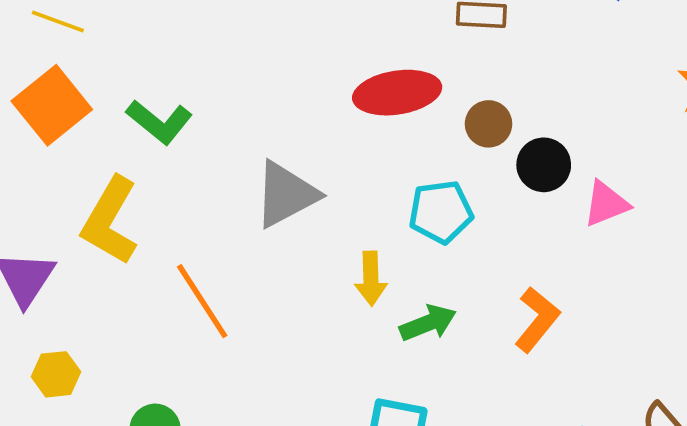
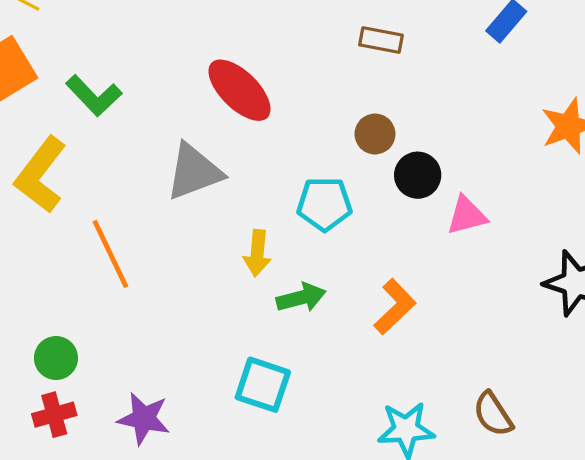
red ellipse: (397, 93) -> (240, 90), moved, turned 46

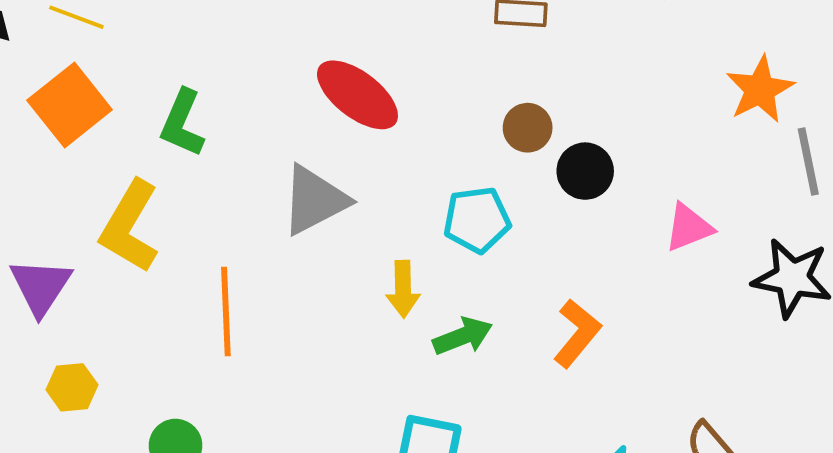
green L-shape: (94, 96) -> (182, 123), turned 74
pink triangle: (467, 215) -> (689, 227), moved
orange line: (110, 254) -> (226, 312), turned 30

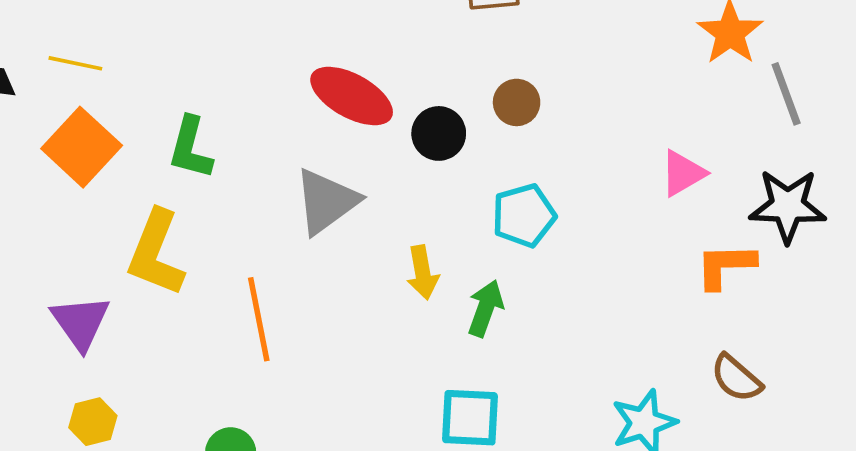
black circle: (585, 171) -> (439, 133), moved
cyan pentagon: (477, 220) -> (524, 216), moved
orange L-shape: (577, 333) -> (725, 266), moved, turned -122
green arrow: (463, 336) -> (485, 308), turned -40
yellow hexagon: (72, 387) -> (93, 422), moved

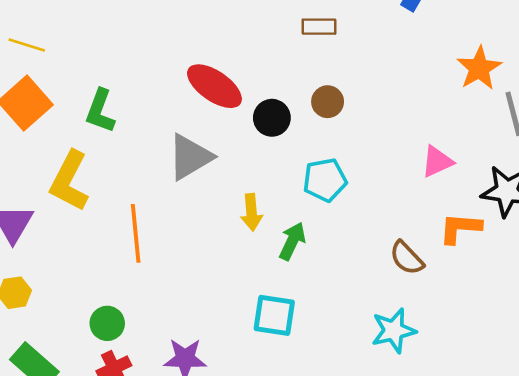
brown semicircle: (736, 378) -> (407, 258), moved

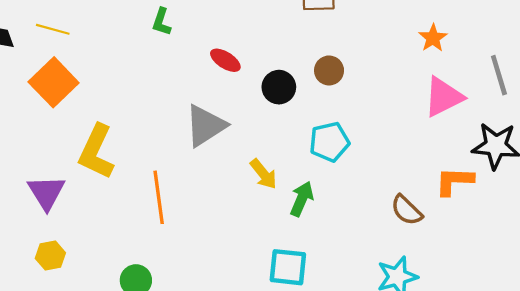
orange star: (479, 68) -> (433, 38), moved, size x0.7
red ellipse: (214, 86) -> (225, 60), size x0.6
green L-shape: (100, 111) -> (162, 22), moved, size x0.7
pink triangle: (437, 162) -> (444, 97), moved, size x1.4
yellow arrow: (251, 212) -> (263, 174), turned -32

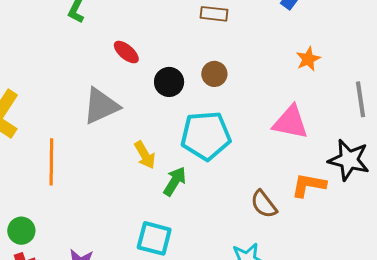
pink triangle: (444, 97) -> (290, 122), moved, turned 30
cyan pentagon: (329, 142) -> (206, 136), size x1.4

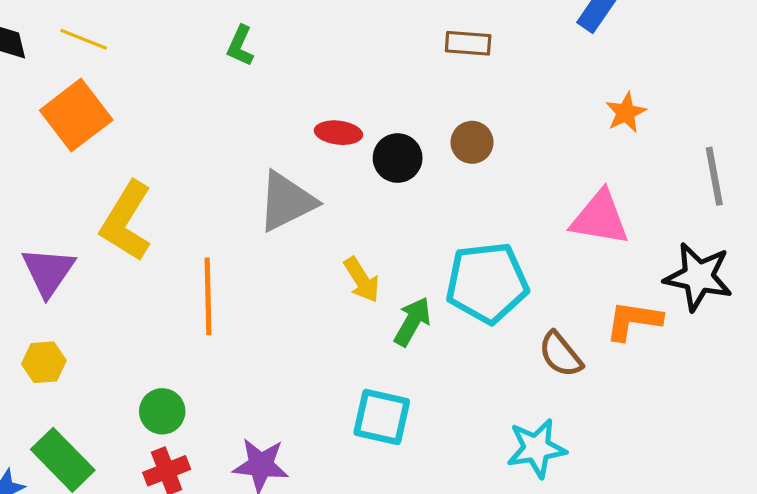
red ellipse: (126, 52) -> (338, 133), moved, turned -32
cyan pentagon: (206, 136) -> (487, 283), moved

